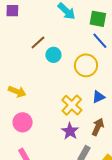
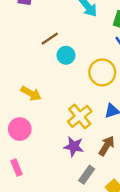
yellow arrow: (17, 92) -> (31, 93), moved
purple star: (70, 131) -> (74, 147), turned -30

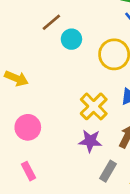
yellow arrow: (31, 93) -> (16, 78), moved

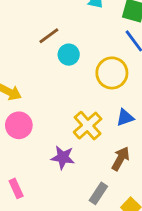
pink circle: (28, 127) -> (19, 125), moved
purple star: (90, 141) -> (63, 157), moved

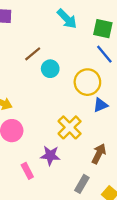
blue triangle: (125, 118) -> (100, 105), moved
pink rectangle: (16, 188) -> (27, 171), moved

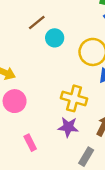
yellow cross: (70, 127) -> (74, 98), turned -30
purple star: (50, 155) -> (68, 127), moved

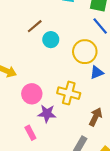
pink circle: (15, 101) -> (32, 94), moved
purple star: (68, 127) -> (47, 114), moved

